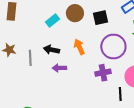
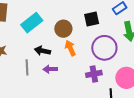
brown circle: (75, 13) -> (63, 29), moved
cyan rectangle: (53, 20) -> (32, 23), moved, size x1.5
gray line: (30, 58) -> (27, 67), moved

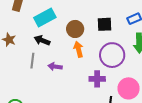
black arrow: (42, 51) -> (42, 40), moved

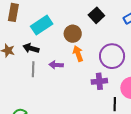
black square: (105, 24) -> (96, 15), moved, turned -35
black arrow: (42, 40) -> (31, 48), moved
purple arrow: (55, 67) -> (56, 65), moved

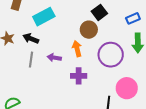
brown circle: (73, 34) -> (89, 30), moved
purple cross: (99, 81) -> (79, 76), moved

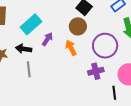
purple arrow: (54, 58) -> (47, 39), moved, turned 128
purple cross: (79, 76) -> (96, 71), moved

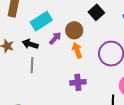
brown circle: (78, 26) -> (74, 30), moved
purple cross: (96, 71) -> (78, 82), moved

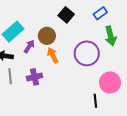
purple cross: (78, 82) -> (35, 77), moved

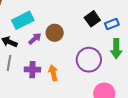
black square: (66, 15) -> (92, 19), moved
orange arrow: (53, 55) -> (53, 73), moved

